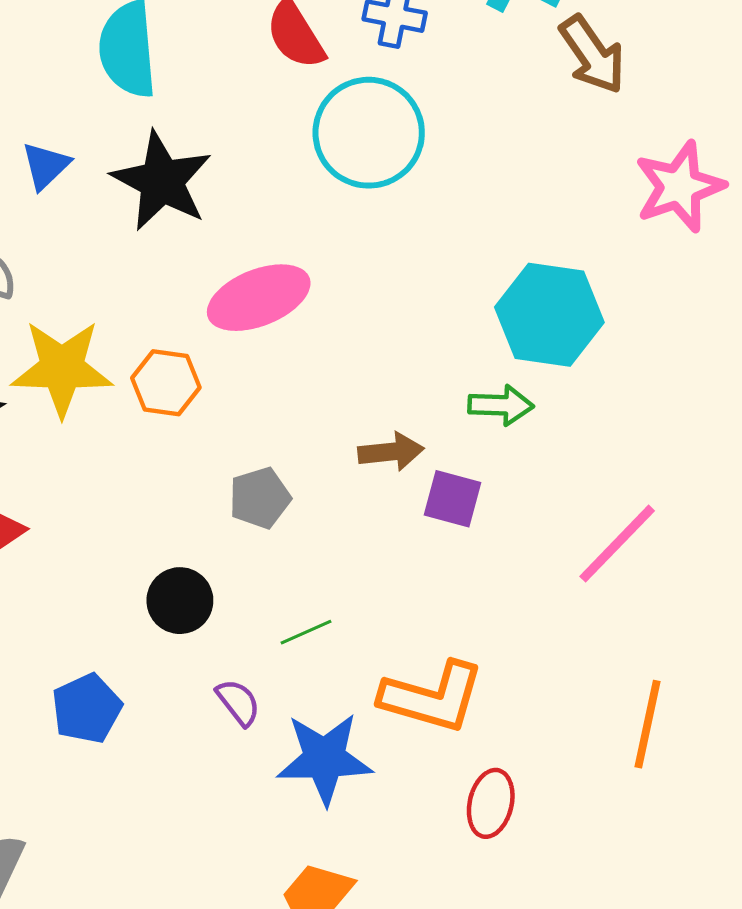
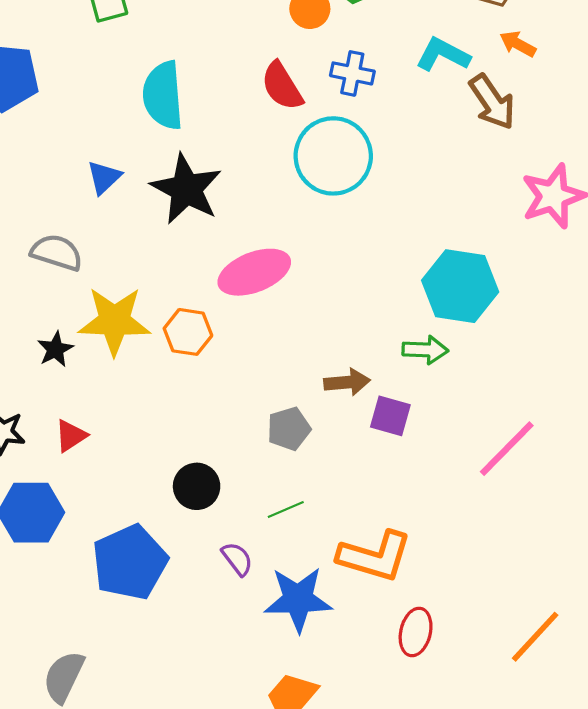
gray pentagon: (260, 498) -> (289, 429), moved
blue pentagon: (87, 709) -> (130, 562), size x1.5
orange line: (648, 724) -> (535, 637), moved, turned 30

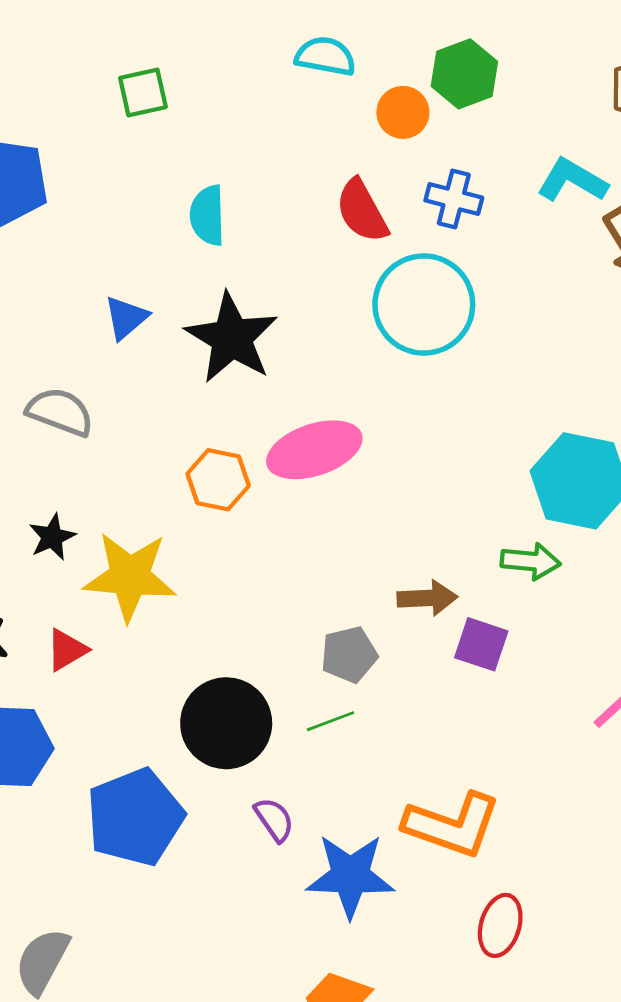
cyan semicircle: (163, 95) -> (207, 215), size x0.7
yellow star: (114, 321) -> (130, 576), moved
orange hexagon: (188, 332) -> (218, 480), moved
black circle: (197, 486) -> (226, 723), size x1.5
green line: (286, 509) -> (331, 721), moved

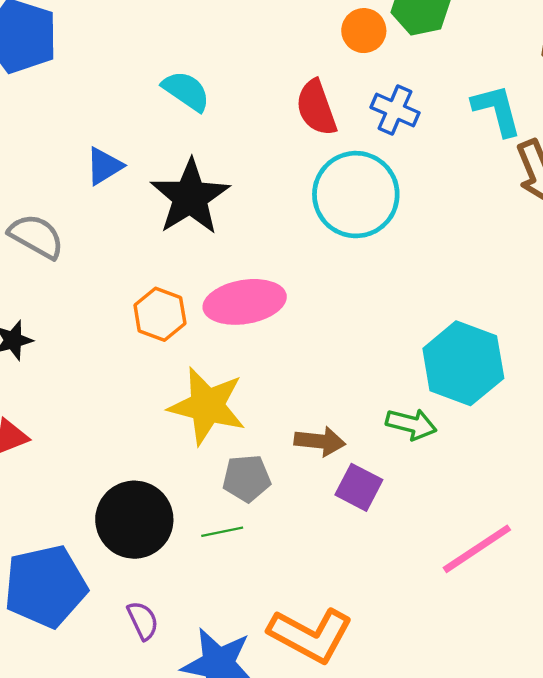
cyan L-shape: (572, 180) -> (497, 110), turned 36
cyan semicircle: (207, 215) -> (186, 91), turned 117
yellow star: (130, 576) -> (207, 406), moved
purple semicircle: (274, 820) -> (143, 620), moved

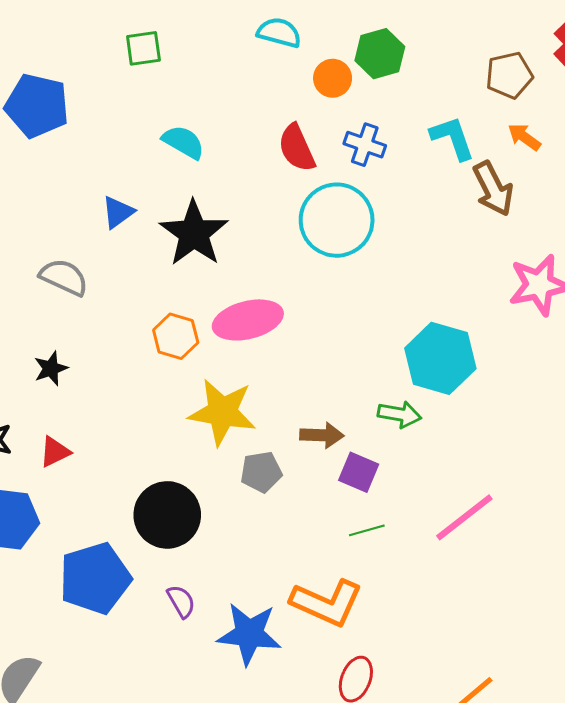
green line: (222, 532) -> (367, 530), moved

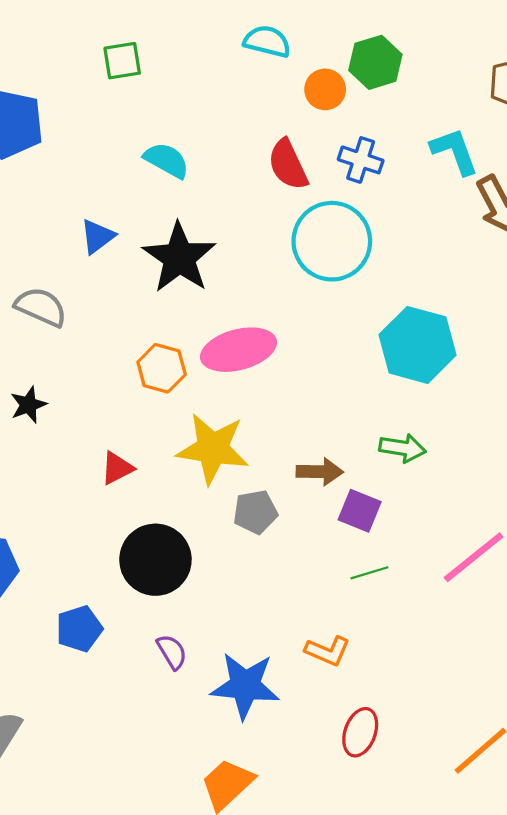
cyan hexagon: (440, 358) -> (418, 345), moved
red triangle: (55, 452) -> (117, 468), moved
blue pentagon: (95, 578) -> (79, 629), size x0.6
orange L-shape: (327, 603) -> (328, 651), size x0.6

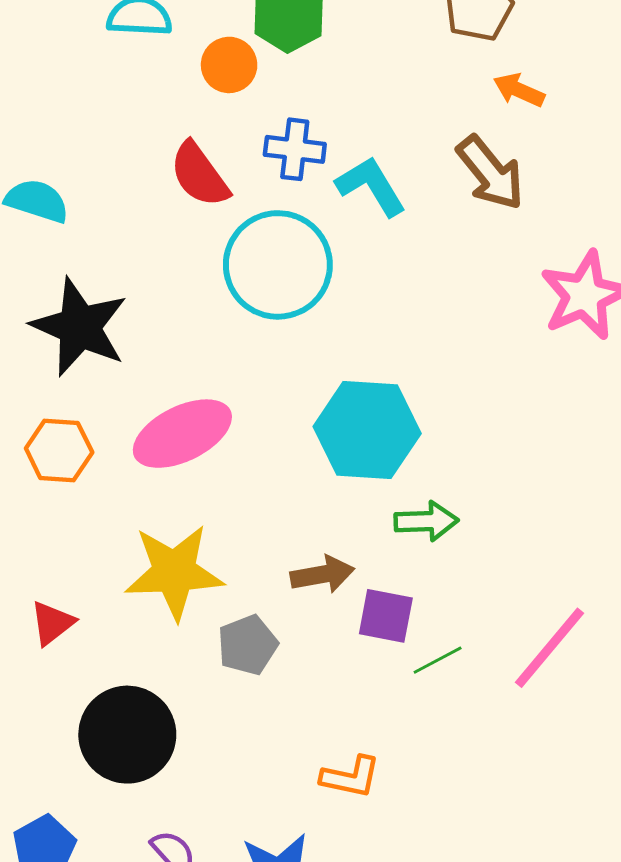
cyan L-shape: (454, 151) -> (371, 186), moved
cyan hexagon: (418, 345) -> (367, 430), moved
orange hexagon: (162, 368) -> (59, 450), moved
green line: (369, 573) -> (438, 660), moved
orange L-shape: (328, 651) -> (351, 777), moved

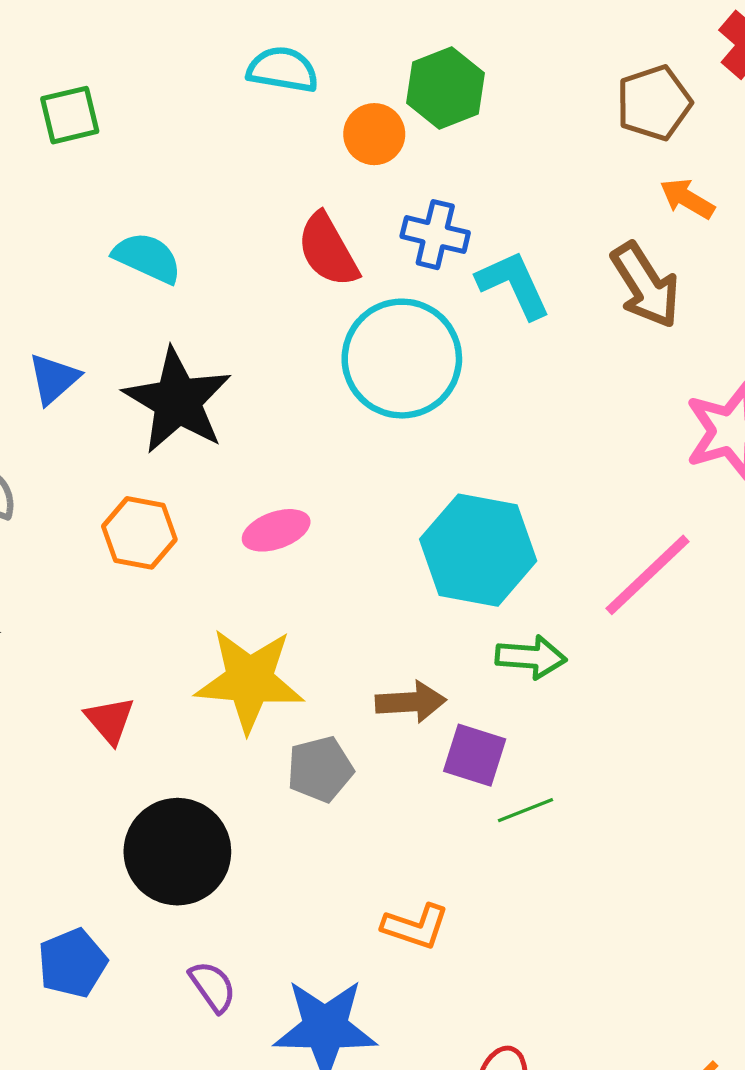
pink ellipse: (182, 434) -> (276, 530), size x0.6
red triangle: (52, 623) -> (110, 720), turned -39
pink line: (550, 648) -> (648, 575), moved

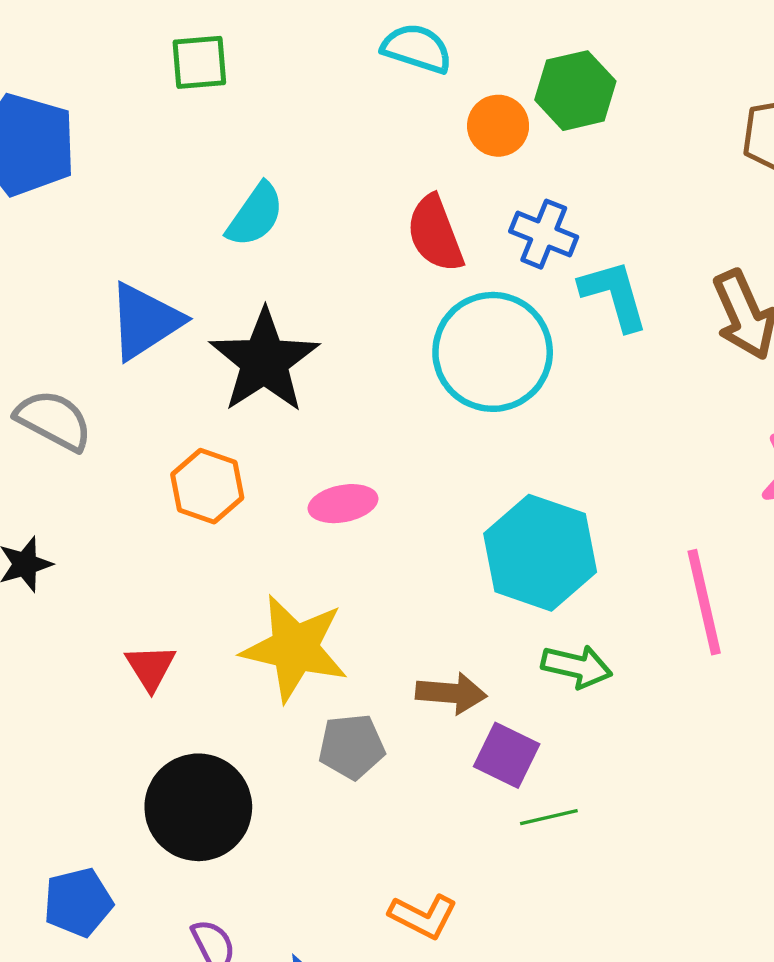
cyan semicircle: (147, 258) -> (255, 215), turned 92
blue triangle: (54, 379) -> (145, 321), size x1.5
pink line: (648, 575) -> (704, 602), turned -68

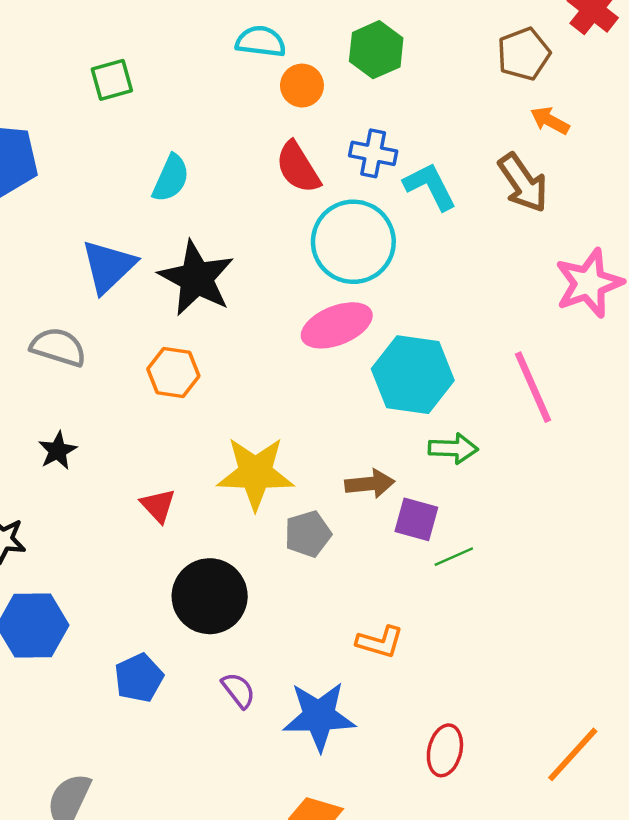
orange circle: (498, 126) -> (302, 86), moved
pink ellipse: (343, 504) -> (337, 325), moved, size x1.5

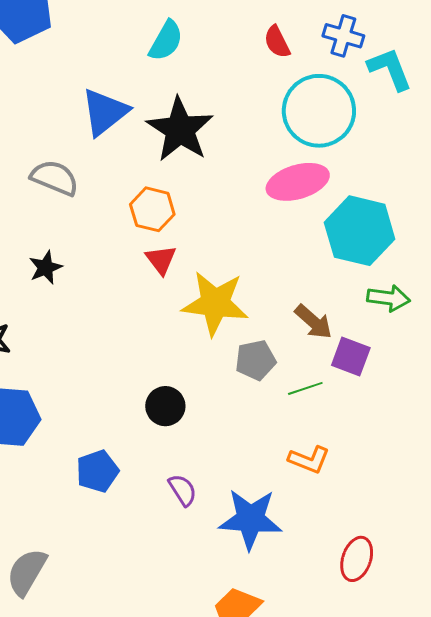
red semicircle: (298, 167) -> (277, 42), size x0.7
brown arrow: (370, 484) -> (313, 322), turned 42
red triangle: (158, 506) -> (161, 260), moved
green line: (454, 557) -> (305, 388), moved
black circle: (210, 596) -> (165, 406), size x0.6

